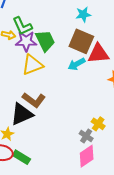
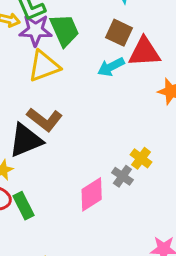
brown square: (81, 41) -> (119, 33), size x0.7
pink diamond: (87, 156) -> (92, 194), moved
green rectangle: (21, 157) -> (23, 206), turned 30

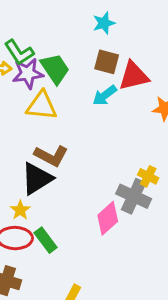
yellow triangle: (44, 66) -> (42, 106), turned 36
gray cross: (122, 176) -> (134, 196), size x1.6

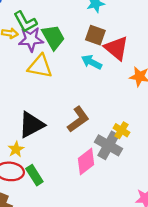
red triangle: (134, 76) -> (116, 48), turned 48
cyan arrow: (105, 95) -> (92, 62), turned 60
brown L-shape: (51, 156) -> (78, 119), moved, turned -68

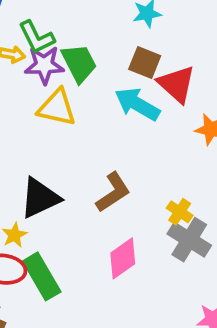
cyan arrow: (92, 62) -> (137, 104), size x1.4
gray cross: (108, 145) -> (189, 240), moved
green rectangle: (34, 175) -> (42, 276), size x1.4

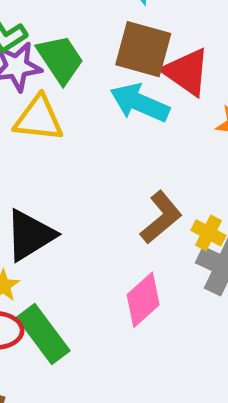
brown square: (145, 62) -> (143, 49), size x1.4
brown L-shape: (113, 192) -> (161, 217), moved

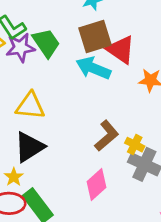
brown square: (143, 49) -> (95, 36), turned -32
yellow triangle: (39, 119) -> (30, 106), moved

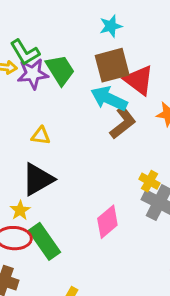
yellow triangle: (30, 106) -> (41, 136), size x0.6
brown L-shape: (107, 136) -> (123, 123), moved

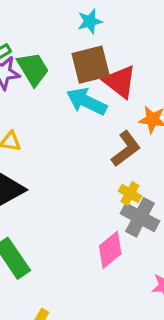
brown L-shape: (123, 123) -> (126, 149), moved
pink diamond: (107, 222) -> (110, 250), moved

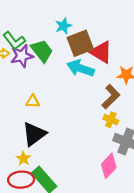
cyan star: (90, 21) -> (63, 26), moved
yellow cross: (130, 194) -> (111, 120), moved

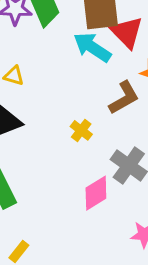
yellow cross: (111, 120) -> (81, 130), moved

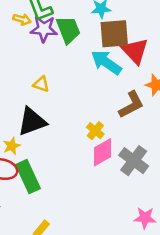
pink diamond: (96, 193) -> (103, 152), moved

